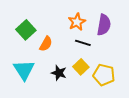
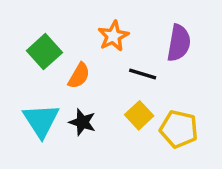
orange star: (77, 22) -> (113, 36), moved
black star: (59, 73) -> (82, 122), moved

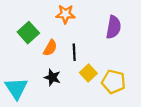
orange star: (113, 36) -> (65, 14), moved, turned 30
black line: (143, 74) -> (74, 52), moved, turned 70
cyan triangle: (41, 120) -> (16, 88), moved

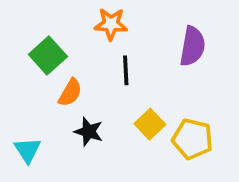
orange semicircle: (50, 48) -> (70, 93), moved
black line: (74, 52) -> (126, 70), moved
cyan triangle: (16, 88) -> (28, 150), size x0.7

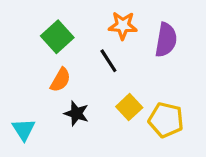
orange star: (111, 24) -> (123, 26), moved
green square: (48, 56) -> (57, 37), moved
black line: (126, 70) -> (108, 61), turned -30

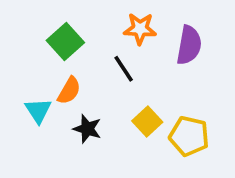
cyan triangle: (24, 129) -> (38, 111), moved

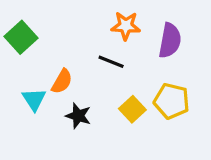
green square: (65, 41) -> (21, 37), moved
black line: (124, 69) -> (111, 62), turned -35
yellow pentagon: (189, 136) -> (172, 101), moved

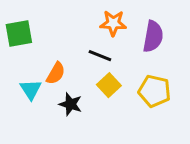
green square: (21, 37) -> (19, 33), turned 32
yellow square: (132, 109) -> (109, 85), moved

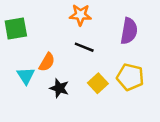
orange star: (113, 23) -> (80, 15), moved
yellow square: (109, 85) -> (98, 83), moved

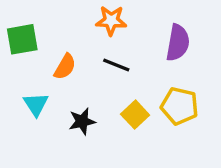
orange semicircle: (47, 62) -> (65, 67), moved
black star: (59, 88) -> (82, 121), turned -30

